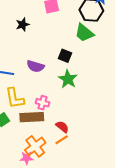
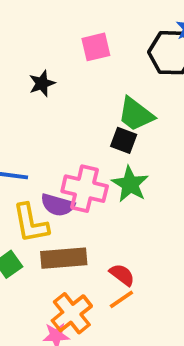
green trapezoid: (84, 33) -> (136, 114), moved
purple semicircle: (35, 66) -> (58, 205), moved
pink cross: (43, 103) -> (85, 189), moved, size x1.6

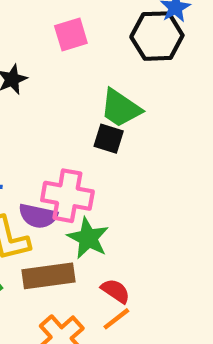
green star: (130, 184) -> (88, 238), moved

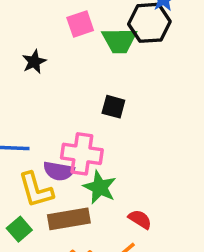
green trapezoid: (121, 108) -> (119, 40), moved, turned -33
red semicircle: (116, 291) -> (140, 219), moved

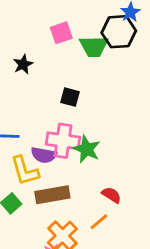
black square: (113, 107) -> (70, 97), moved
green star: (100, 187) -> (87, 149), moved

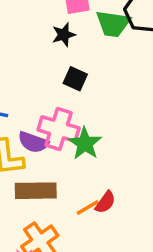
black star: (23, 64) -> (64, 35), moved
red semicircle: (111, 195) -> (105, 202), turned 84
orange line: (99, 222) -> (88, 207), moved

